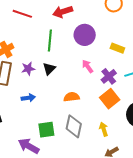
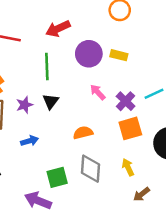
yellow rectangle: (117, 48) -> (119, 55), moved
orange square: (110, 99) -> (130, 128), turned 30

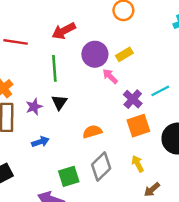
yellow rectangle: (119, 55) -> (124, 54), turned -42
pink arrow: (98, 92) -> (110, 76), moved
gray diamond: (91, 169) -> (101, 166), turned 44

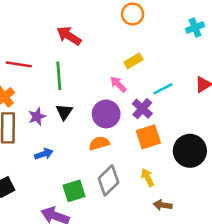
red arrow: (64, 31) -> (69, 36), turned 60
red line: (16, 42) -> (19, 64), moved
purple circle: (95, 54) -> (106, 114), moved
cyan line: (160, 91) -> (163, 89), moved
brown arrow: (152, 190) -> (163, 205), turned 49

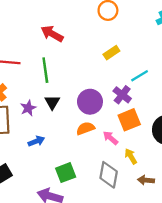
pink arrow: (118, 84) -> (110, 138), moved
gray diamond: (108, 180) -> (109, 175), moved, turned -32

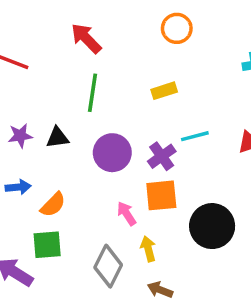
green line: (45, 70) -> (92, 93), moved
black triangle: (52, 102) -> (57, 138), turned 35
orange semicircle: (85, 128) -> (53, 205), moved, turned 138

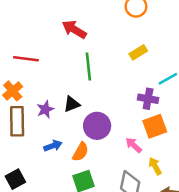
purple circle: (112, 153) -> (97, 126), moved
purple cross: (162, 156) -> (148, 99), turned -30

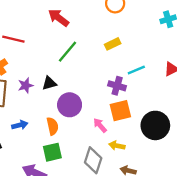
green line: (88, 66) -> (67, 52), turned 40
blue arrow: (53, 146) -> (20, 125), moved
orange semicircle: (80, 152) -> (53, 126), turned -48
yellow arrow: (155, 166) -> (117, 146), turned -56

